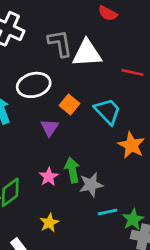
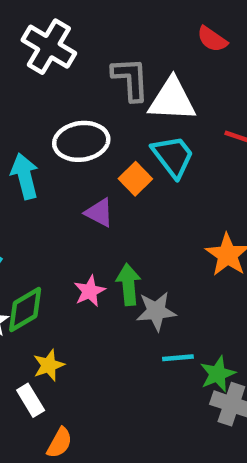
cyan trapezoid: (108, 111) -> (173, 156), moved
purple triangle: (49, 128) -> (99, 213), turned -42
yellow star: (49, 223) -> (49, 365), moved

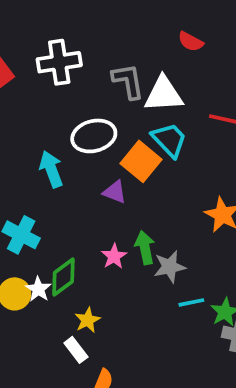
white cross: (49, 47) -> (59, 62), turned -33
orange square: (135, 179) -> (141, 161), size x1.5

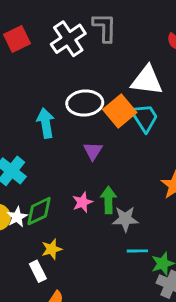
white cross: (59, 62) -> (68, 39), turned -36
gray L-shape: (128, 81) -> (105, 27), moved
orange square: (141, 161) -> (120, 111), moved
purple triangle: (115, 192) -> (93, 151), turned 30

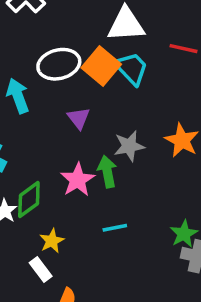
pink star: (82, 202) -> (78, 180), size x1.4
gray star: (125, 219) -> (129, 146), moved
cyan line: (137, 251) -> (115, 228), moved

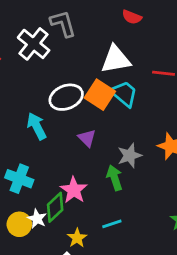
pink star: (78, 180) -> (74, 190), moved
cyan line: (115, 228) -> (112, 224), moved

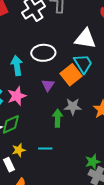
orange square: (100, 95) -> (71, 75), moved
pink star: (74, 190) -> (17, 96), moved

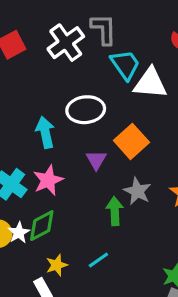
cyan trapezoid: (83, 64) -> (125, 65), moved
gray star: (73, 107) -> (137, 191), turned 30
cyan line: (45, 149) -> (98, 260), turned -32

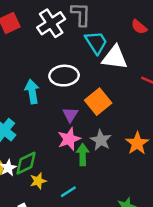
pink star: (48, 180) -> (69, 139), moved
yellow star: (57, 265) -> (38, 181), moved

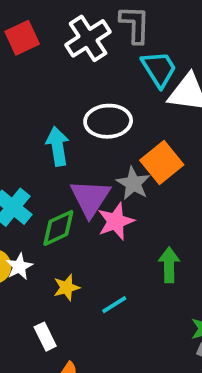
purple triangle: (70, 115) -> (90, 198), moved, size x1.6
gray star: (101, 140) -> (133, 183), moved
green arrow: (83, 155) -> (169, 265), moved
green diamond: (26, 163) -> (58, 228), moved

